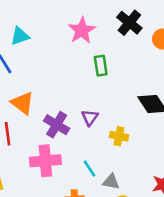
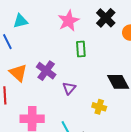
purple cross: (57, 125) -> (46, 71), moved
yellow cross: (119, 136) -> (99, 107), moved

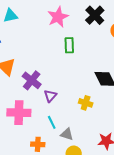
purple cross: (46, 71) -> (32, 80), moved
purple triangle: (69, 88) -> (50, 96), moved

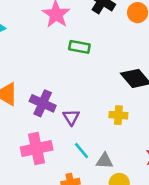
green rectangle: (69, 45) -> (79, 47), turned -63

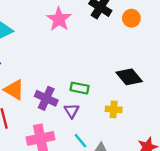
green rectangle: (79, 47) -> (80, 88), moved

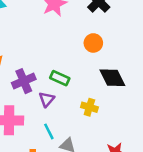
orange circle: (131, 18) -> (93, 43), moved
purple cross: (46, 98) -> (24, 81), turned 30

